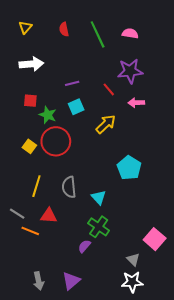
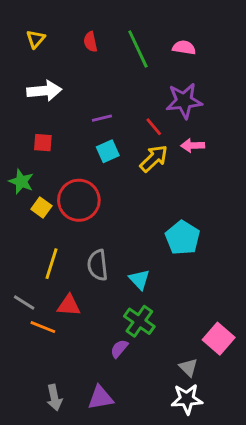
green star: (48, 115) -> (21, 182), moved
yellow arrow: (106, 124) -> (154, 158), moved
purple triangle: (71, 281) -> (100, 398), turned 30

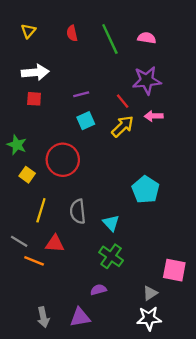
red square: (43, 143) -> (34, 99), moved
yellow square: (41, 207) -> (27, 175), moved
pink square: (219, 339) -> (174, 270), turned -30
purple semicircle: (119, 349) -> (98, 290), moved, turned 35
gray triangle: (188, 367) -> (150, 293), turned 42

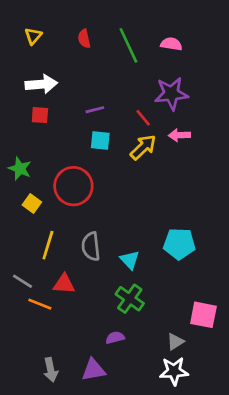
cyan square: (86, 121) -> (100, 141), turned 30
cyan pentagon: (146, 190) -> (179, 244), moved, turned -30

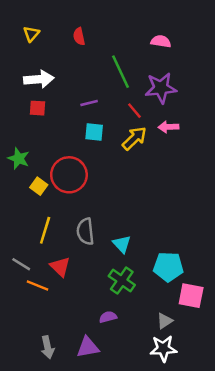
green line: (128, 45) -> (121, 72), moved
yellow square: (32, 204) -> (39, 186), moved
cyan pentagon: (179, 244) -> (168, 267), moved
red triangle: (64, 284) -> (60, 267), turned 40

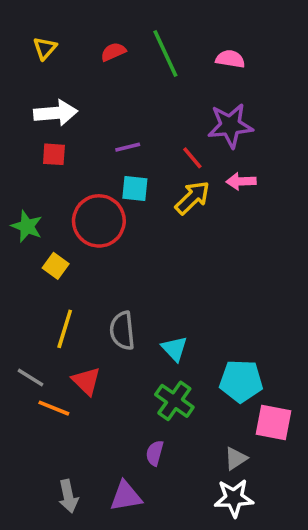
red semicircle: (79, 36) -> (113, 52), turned 78
green line: (121, 72) -> (165, 54), moved
red circle: (69, 175) -> (99, 221), moved
purple semicircle: (108, 317) -> (155, 453), turned -60

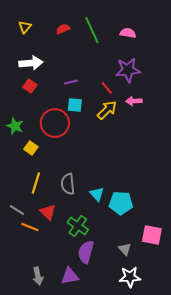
red square: (54, 154) -> (30, 86), turned 32
cyan pentagon: (241, 381) -> (121, 203), moved
green cross: (174, 401) -> (78, 226), moved
purple semicircle: (155, 453) -> (86, 252), size x1.6
gray triangle: (236, 458) -> (125, 249), moved, turned -40

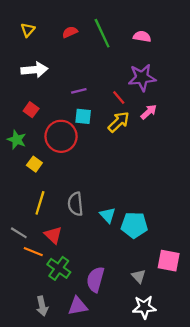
red square: (30, 86) -> (31, 110), moved
pink arrow: (134, 101) -> (149, 112), turned 140
green cross: (78, 226) -> (59, 268), moved

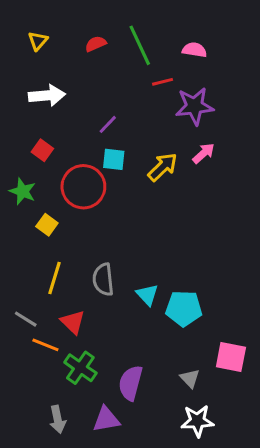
purple line: (79, 91) -> (108, 124), turned -32
red line: (119, 97) -> (162, 82), moved, turned -64

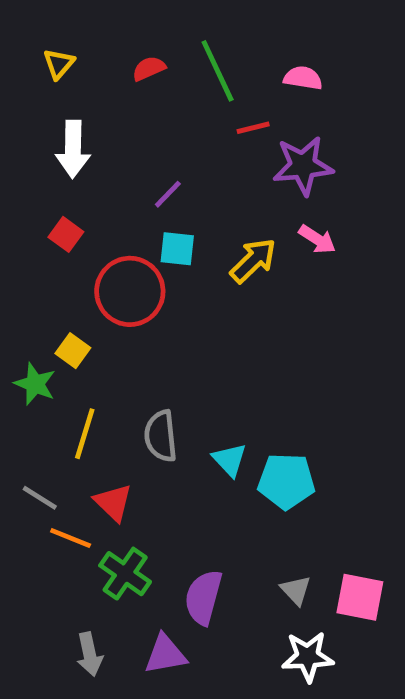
white arrow: (47, 96) -> (73, 149), turned 96
pink arrow: (204, 153) -> (317, 239), turned 75
green star: (23, 191) -> (35, 384), moved
pink square: (231, 357) -> (360, 597), moved

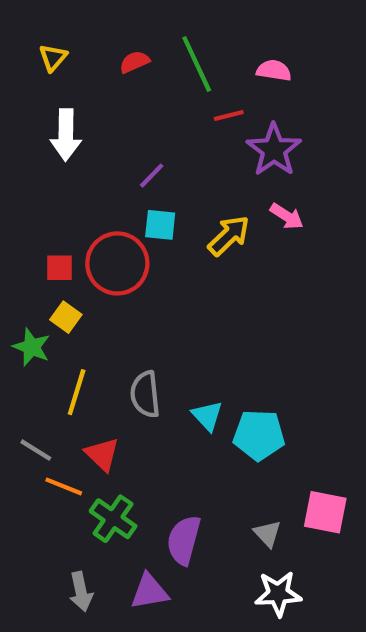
purple star: (303, 166) -> (274, 150), turned -30
red square: (66, 234) -> (59, 268), moved, turned -36
pink square: (360, 597) -> (325, 512), moved

